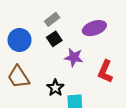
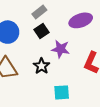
black star: (55, 88) -> (41, 66), moved

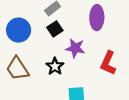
purple ellipse: (81, 20) -> (97, 18), turned -70

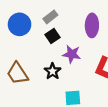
blue circle: (19, 30) -> (20, 24), moved

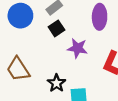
black star: (53, 71) -> (57, 83), moved

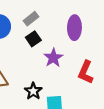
purple star: (77, 48) -> (53, 58), turned 30

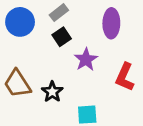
black star: (33, 91) -> (52, 92), moved

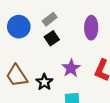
purple star: (86, 60) -> (71, 68), moved

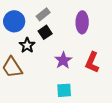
black star: (44, 82) -> (27, 45), moved

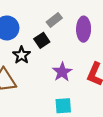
gray rectangle: (43, 14) -> (54, 20), moved

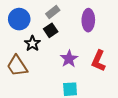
gray rectangle: (54, 20) -> (53, 12), moved

